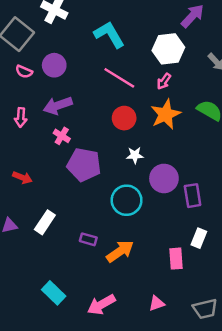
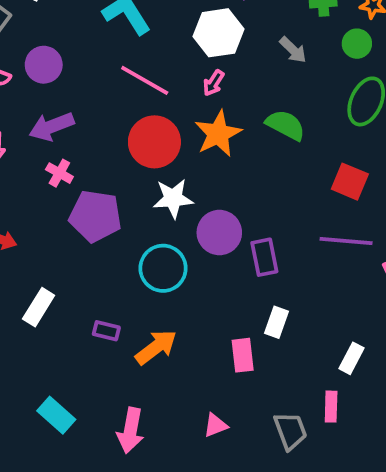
red circle: (124, 118) -> (154, 142), size x1.4
white star: (135, 155) -> (173, 198), size x1.5
pink arrow: (101, 305) -> (130, 430), turned -48
gray trapezoid: (205, 309) -> (290, 431), turned -95

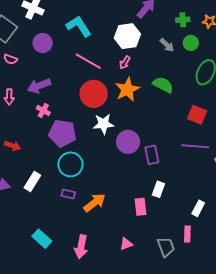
green circle: (357, 44) -> (191, 43), moved
purple circle: (44, 65) -> (43, 43), moved
cyan circle: (163, 268) -> (70, 164), moved

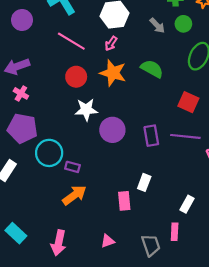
orange star: (127, 89) -> (113, 73), turned -30
red circle: (94, 94) -> (76, 77), size x0.7
purple pentagon: (62, 133) -> (22, 128), moved
purple rectangle: (152, 155) -> (151, 136), moved
purple rectangle: (68, 194) -> (72, 167), moved

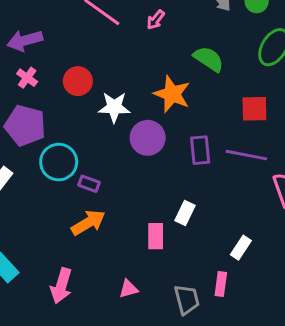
orange star: (113, 73) -> (172, 94), moved
red circle: (76, 77) -> (78, 81), moved
red square: (188, 102) -> (254, 109), turned -30

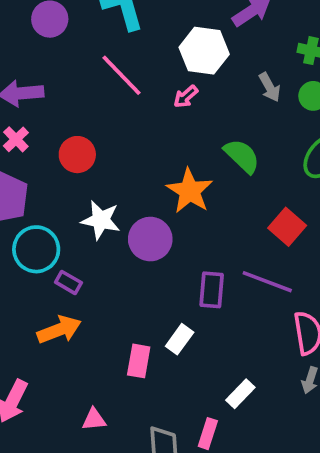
white star: (114, 107) -> (101, 220), moved
red square: (254, 109) -> (287, 227), turned 32
purple rectangle: (200, 150) -> (212, 290), moved

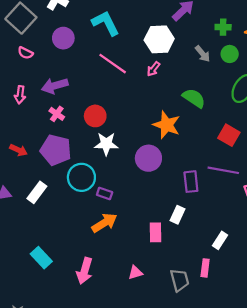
white star: (101, 220) -> (106, 144), moved

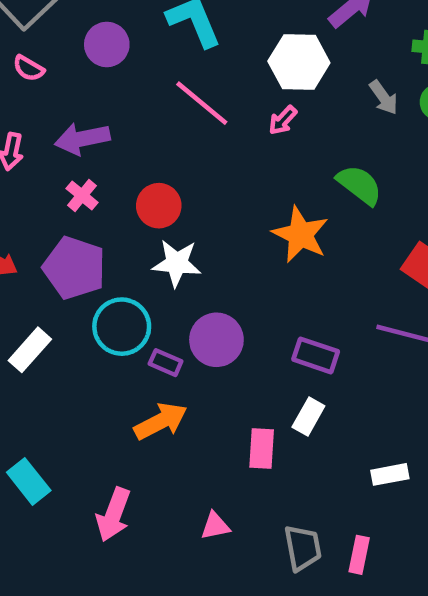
purple circle: (148, 158) -> (216, 340), moved
purple rectangle: (191, 182) -> (316, 355), moved, turned -70
white rectangle: (220, 240) -> (390, 474), turned 42
pink rectangle: (205, 268) -> (359, 555), moved

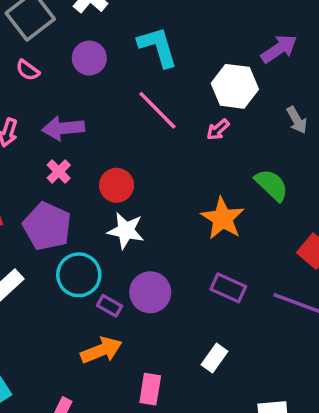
purple rectangle: (316, 355) -> (228, 288), moved
pink rectangle: (262, 448) -> (150, 389), moved

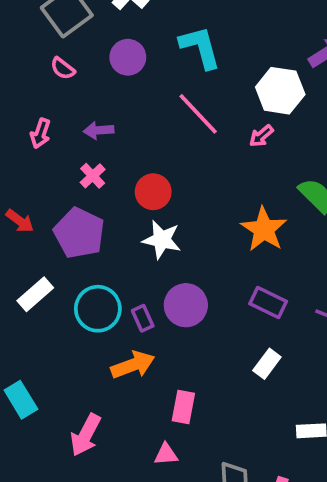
purple arrow: (63, 128) -> (99, 130), size x0.7
cyan circle: (79, 275) -> (98, 309), moved
purple rectangle: (110, 306) -> (143, 318), turned 35
white rectangle: (215, 358) -> (267, 364), moved

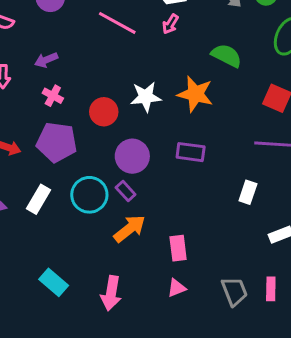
red circle: (153, 192) -> (104, 112), moved
white star: (162, 240) -> (146, 97), moved
purple rectangle: (268, 303) -> (191, 152), moved
purple circle: (186, 305) -> (132, 156), moved
white rectangle: (267, 364) -> (248, 192), moved

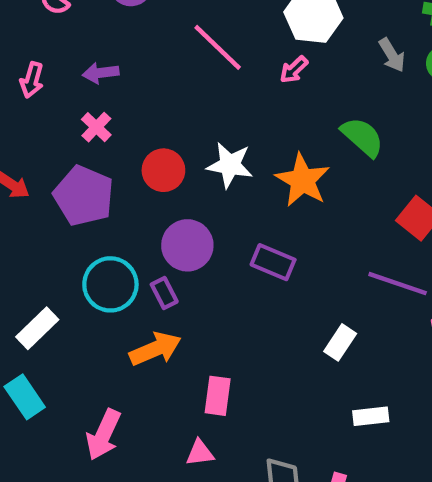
white rectangle: (39, 199) -> (37, 328), moved

